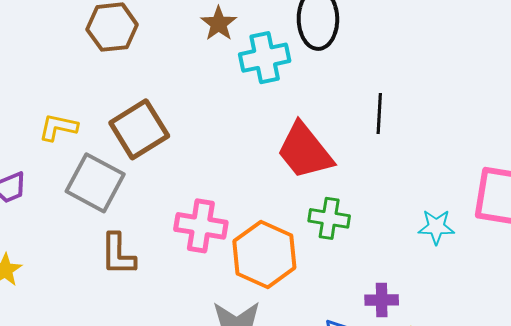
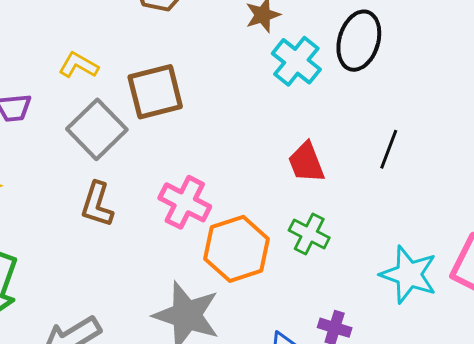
cyan cross: (265, 58) -> (296, 61), turned 33
red trapezoid: (305, 151) -> (306, 162), size x0.7
cyan star: (436, 227) -> (409, 275), size x1.6

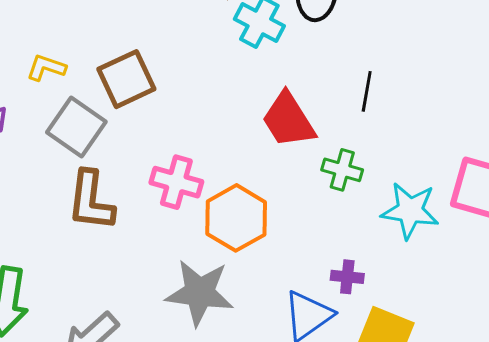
red trapezoid: (306, 162) -> (288, 120), size x1.4
brown L-shape: (97, 204) -> (91, 201), size x1.4
green cross: (309, 234) -> (342, 170), moved

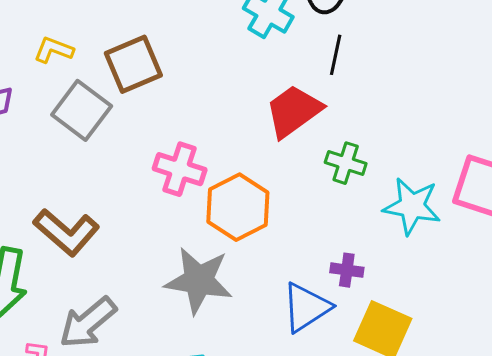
black line: (367, 91) -> (336, 55), moved
red trapezoid: (288, 120) -> (294, 111), turned 84
brown L-shape: (91, 201) -> (66, 232), moved, turned -58

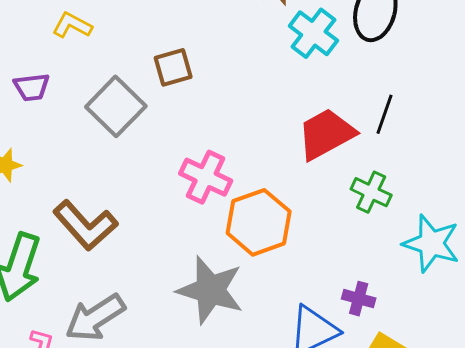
yellow L-shape: (54, 50) -> (72, 25), moved
black line: (336, 55) -> (384, 114), moved
brown square: (133, 64) -> (173, 67), size x0.7

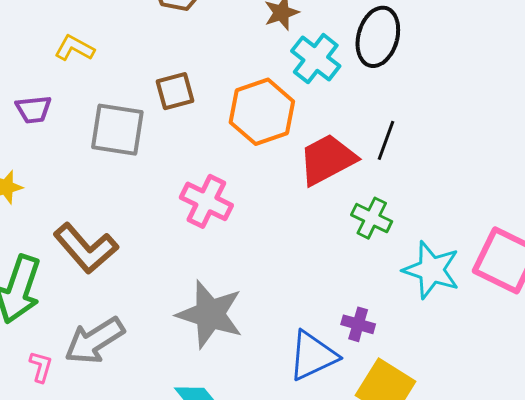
gray square: (116, 106) -> (117, 130), turned -36
orange hexagon: (259, 222) -> (262, 112), moved

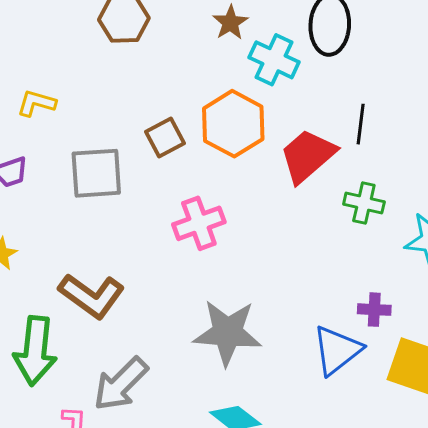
brown square: (175, 91) -> (165, 137), moved
pink cross: (206, 201) -> (199, 223), turned -33

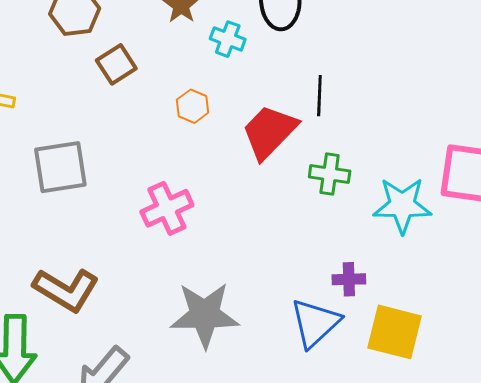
cyan cross: (274, 60) -> (228, 39), size x0.7
orange hexagon: (233, 124) -> (193, 106), size x0.5
brown square: (165, 137) -> (116, 64), moved

